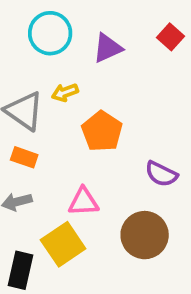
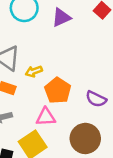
yellow arrow: (65, 92) -> (34, 71), moved
orange pentagon: (102, 131) -> (58, 91), moved

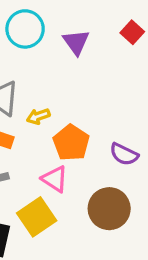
purple triangle: (61, 17) -> (76, 42), turned -42
pink triangle: (46, 117) -> (55, 179), turned 36

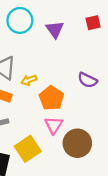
red square: (132, 32) -> (93, 23), turned 35
purple semicircle: (124, 154) -> (87, 80), moved
pink triangle: (55, 179) -> (54, 125), moved, turned 30

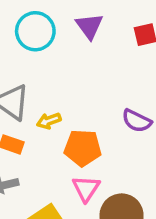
purple triangle: (55, 29) -> (89, 26), moved
orange pentagon: (51, 98) -> (83, 148), turned -30

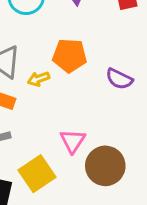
orange pentagon: (83, 148) -> (70, 56), moved

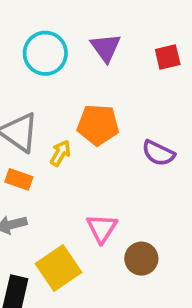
yellow arrow: (39, 79) -> (60, 153), turned 140
brown circle: (105, 166) -> (141, 259), size x0.7

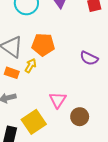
orange pentagon: (98, 125) -> (43, 45), moved
yellow arrow: (60, 153) -> (31, 66), moved

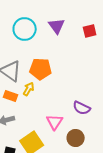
purple semicircle: (89, 58) -> (82, 108), moved

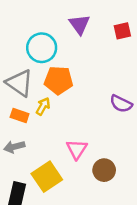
cyan circle: (25, 29) -> (42, 48), moved
purple semicircle: (82, 108) -> (121, 104), moved

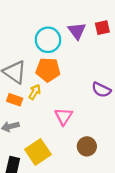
purple triangle: (79, 24) -> (77, 31), moved
cyan circle: (42, 48) -> (48, 40), moved
pink triangle: (77, 149) -> (64, 116), moved

